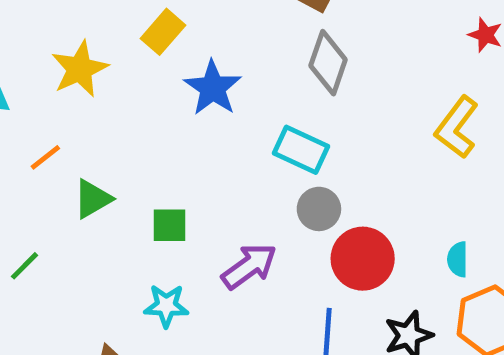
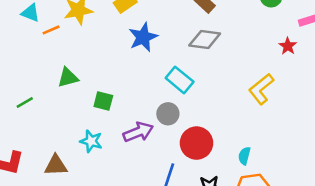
gray diamond: (328, 63) -> (205, 39), turned 64
orange line: (45, 157) -> (51, 30), moved
gray circle: (319, 209) -> (168, 114), moved

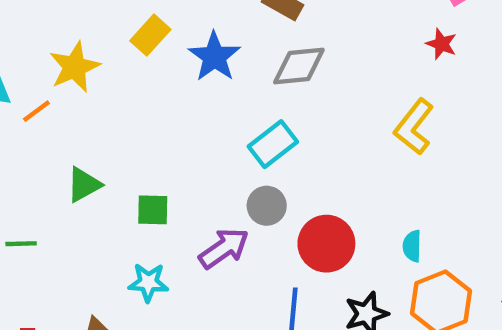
blue star: (143, 37) -> (214, 57), moved
cyan rectangle: (180, 80) -> (273, 144), turned -64
green line: (25, 103) -> (21, 244), turned 42

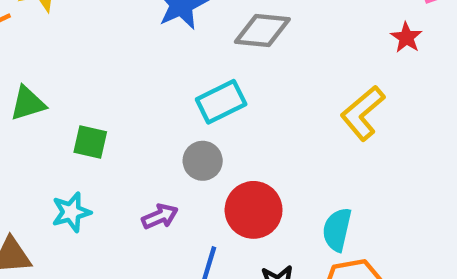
cyan semicircle: (412, 246) -> (337, 230), size x1.4
purple arrow: (224, 248) -> (160, 216), moved, size x0.7
cyan star: (148, 282) -> (71, 212), turned -30

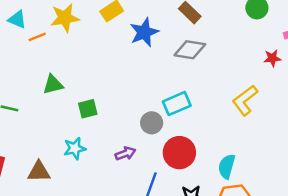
red star: (406, 37) -> (272, 58), turned 30
cyan rectangle: (221, 102) -> (177, 104), moved
green square: (90, 142) -> (88, 109), turned -30

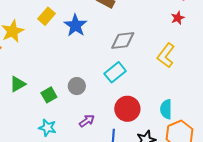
gray diamond: (190, 50) -> (123, 41), moved
gray circle: (152, 123) -> (77, 86), moved
cyan star: (75, 148) -> (47, 128), turned -30

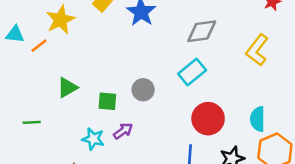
green square: (49, 95) -> (107, 101), turned 35
purple arrow: (87, 121) -> (123, 131), moved
cyan star: (47, 128) -> (93, 139), moved

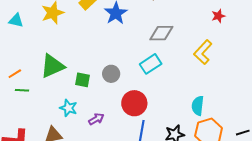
orange line: (39, 46) -> (15, 74), moved
green triangle: (67, 88) -> (52, 66), size x1.5
red circle: (208, 119) -> (134, 103), moved
purple arrow: (123, 131) -> (96, 119), moved

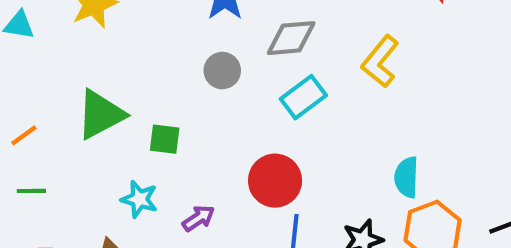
gray diamond: (161, 33) -> (291, 38), moved
yellow L-shape: (203, 52) -> (380, 61), moved
gray circle: (111, 74) -> (222, 71), moved
green line: (22, 90) -> (31, 191), moved

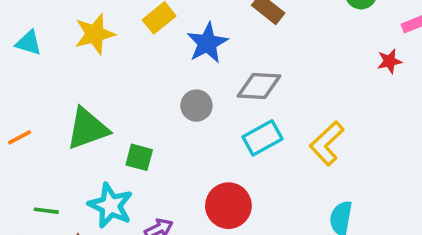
yellow L-shape: (380, 61) -> (327, 143), moved
green line: (31, 191) -> (46, 211), moved
cyan star: (139, 199) -> (111, 205), size x1.4

